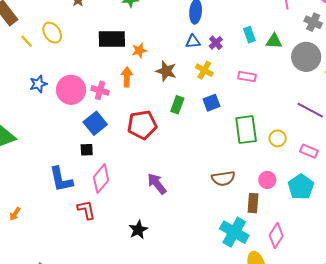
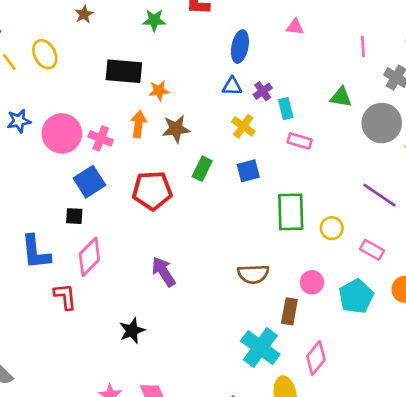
cyan rectangle: (249, 35) -> (286, 109), moved
brown star: (166, 71) -> (176, 129), moved, turned -30

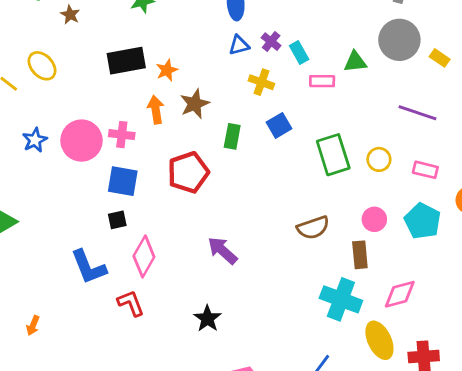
green triangle: (341, 97) -> (355, 62), moved
blue square: (89, 182) -> (123, 181), turned -32
pink diamond: (316, 358) -> (400, 294), turned 52

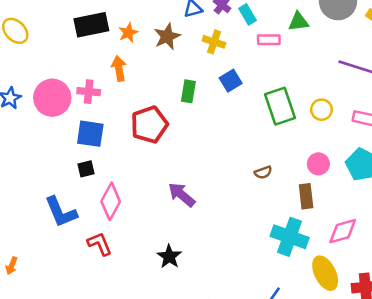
brown star: (195, 104) -> (167, 36), moved
brown semicircle: (313, 228) -> (263, 172), size x0.6

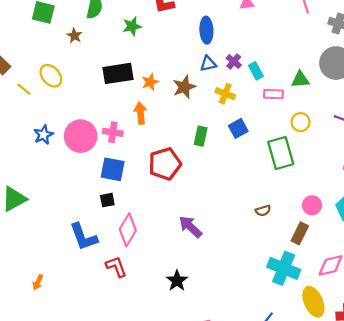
yellow circle: (322, 110) -> (301, 122), moved
brown rectangle: (306, 196) -> (300, 233), turned 30

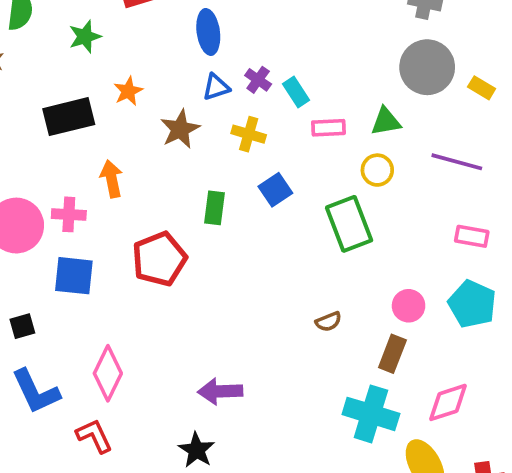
green triangle: (300, 79) -> (386, 121), moved
orange star: (150, 82) -> (128, 91), moved
black square: (107, 200) -> (22, 326), moved
purple arrow: (190, 227) -> (220, 391), moved, turned -40

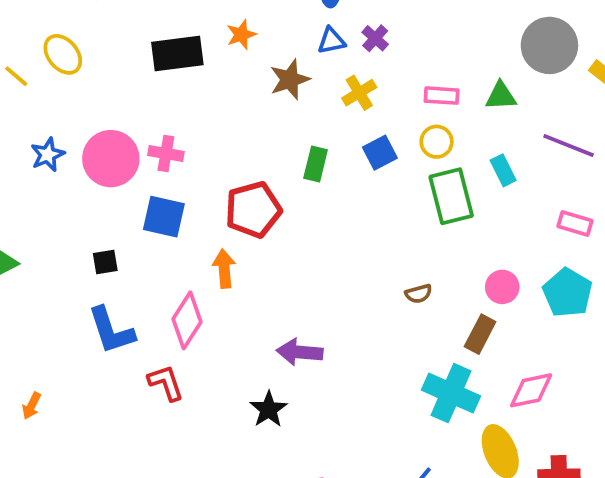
cyan rectangle: (296, 92) -> (503, 170), moved
yellow cross: (249, 134) -> (359, 93), turned 36
yellow circle: (377, 170) -> (437, 142), moved
orange arrow: (112, 179) -> (224, 269), moved

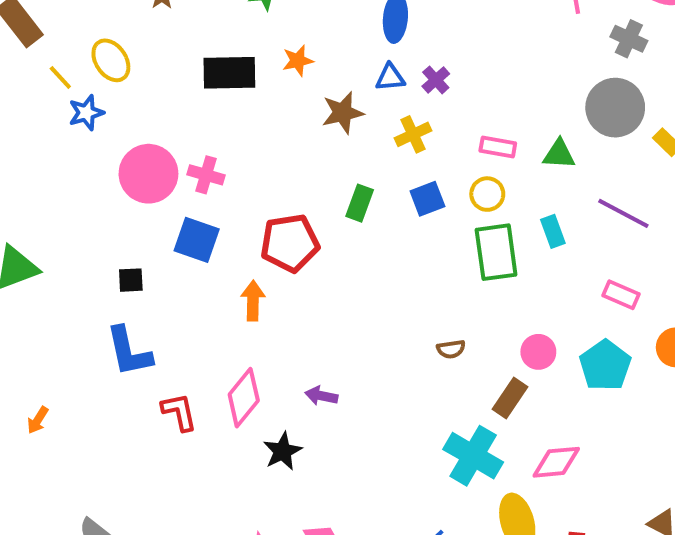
blue star: (48, 155) -> (86, 113), moved
pink diamond: (187, 320) -> (244, 398), moved
purple arrow: (300, 352) -> (321, 396), size x0.7

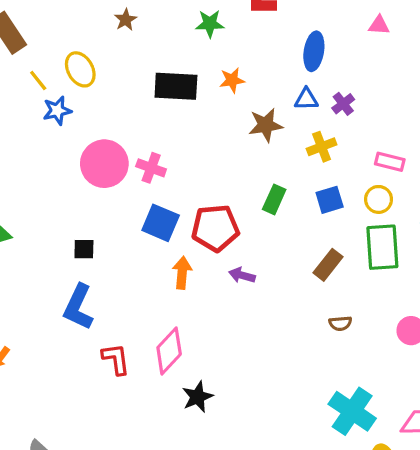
blue square: (197, 240) -> (161, 223), moved
blue L-shape: (129, 352) -> (78, 307), turned 33
purple arrow: (321, 396) -> (242, 275), moved
brown rectangle: (510, 398) -> (328, 265), moved

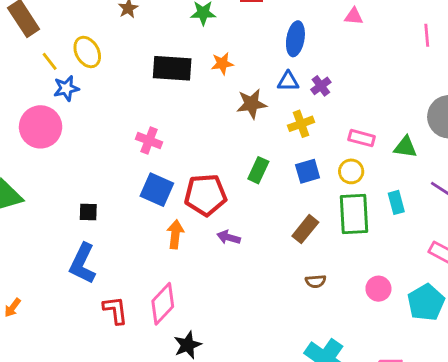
pink circle: (104, 164) -> (41, 127), moved

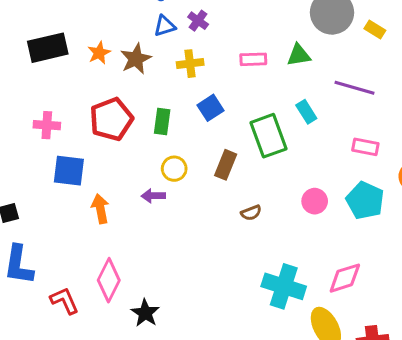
orange star: (222, 63) -> (99, 53), moved
yellow cross: (301, 124) -> (190, 64), turned 30
yellow circle: (351, 171) -> (174, 169), moved
red pentagon: (205, 195) -> (111, 119), moved

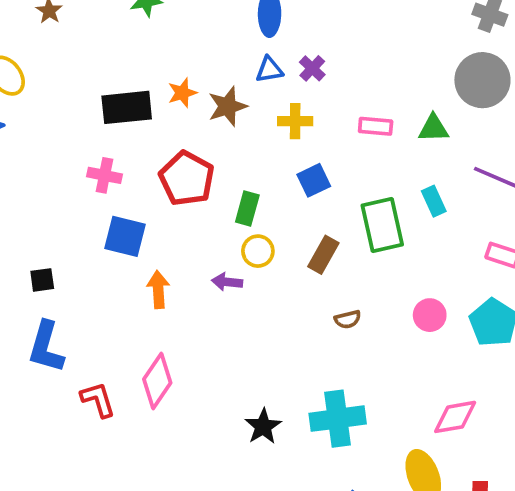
black rectangle: (48, 48) -> (127, 107), moved
red pentagon: (111, 119) -> (187, 179), turned -30
green rectangle: (162, 122) -> (247, 208), moved
cyan cross: (284, 286) -> (338, 419), moved, turned -33
black star: (145, 313) -> (263, 426), moved

